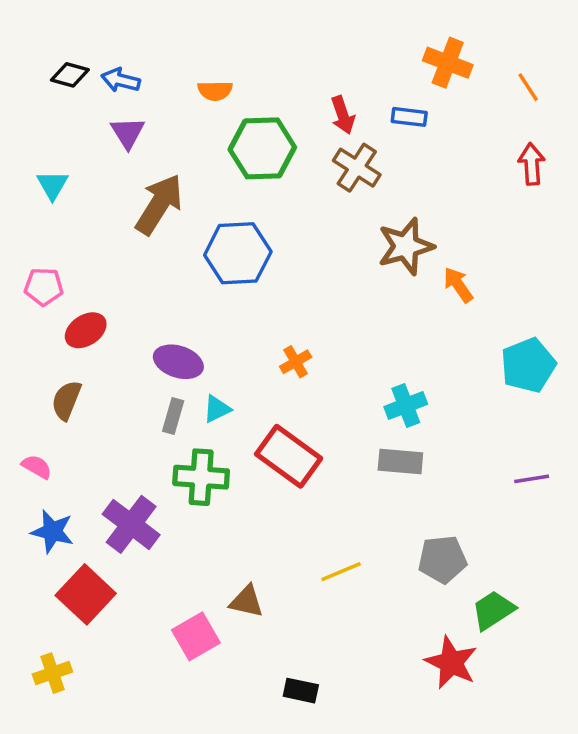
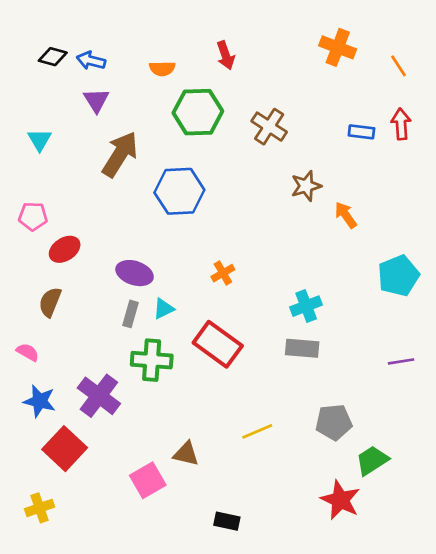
red arrow: (343, 115) -> (226, 55), moved
blue rectangle: (409, 117) -> (361, 132), moved
brown star: (406, 246) -> (306, 186), size x0.7

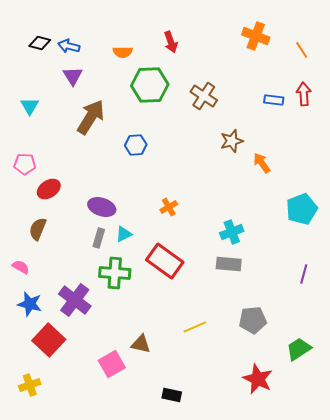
blue hexagon: (179, 191) -> (136, 145), size x0.6
purple line: (401, 361) -> (304, 274), turned -66
green trapezoid: (372, 460) -> (299, 349), moved

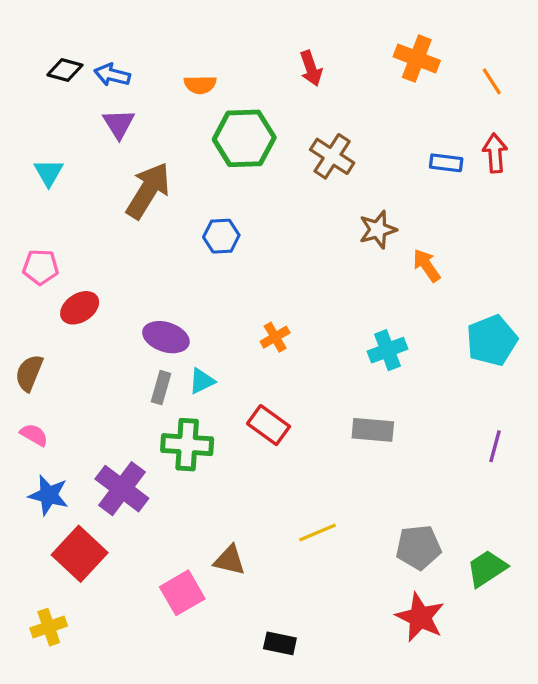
red arrow: (171, 42) -> (311, 68), moved
brown semicircle: (38, 229) -> (29, 373), moved
cyan cross: (232, 232) -> (387, 350), moved
red rectangle: (165, 261) -> (269, 425), size x0.7
gray pentagon: (253, 320) -> (418, 547), moved

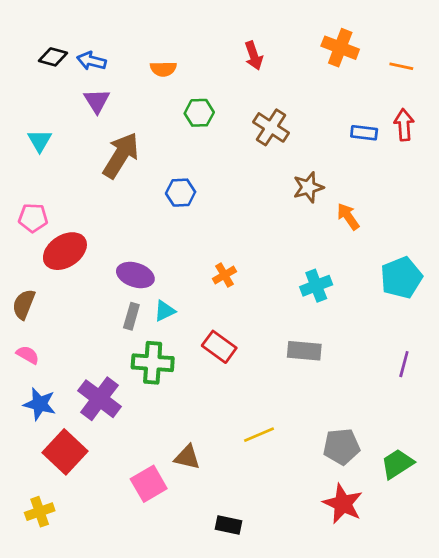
orange line: (492, 81) -> (401, 66), turned -45
green hexagon: (244, 138) -> (199, 113), size x0.6
red ellipse: (80, 308) -> (65, 251), size x1.4

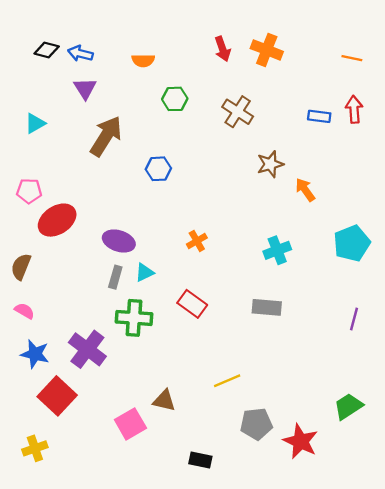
orange cross: (340, 48) -> (267, 50), moved
cyan triangle: (40, 141) -> (35, 123), turned 30
gray pentagon: (341, 447) -> (256, 424), moved

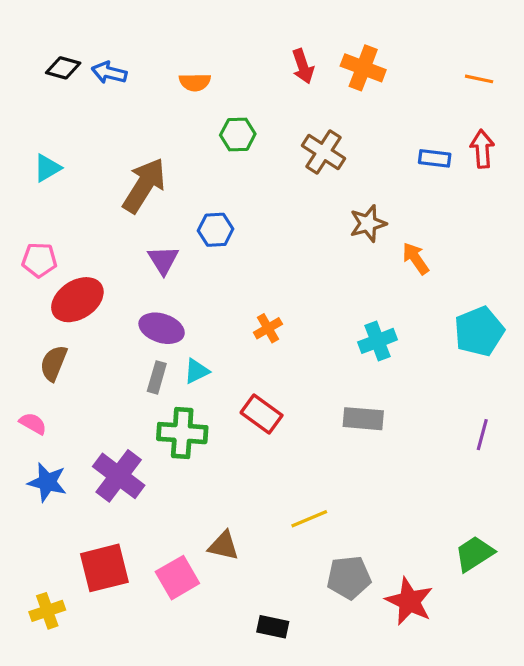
purple triangle: (85, 88) -> (163, 260), moved
brown semicircle: (21, 267) -> (54, 363), moved
red square: (57, 396) -> (104, 568), moved, turned 33

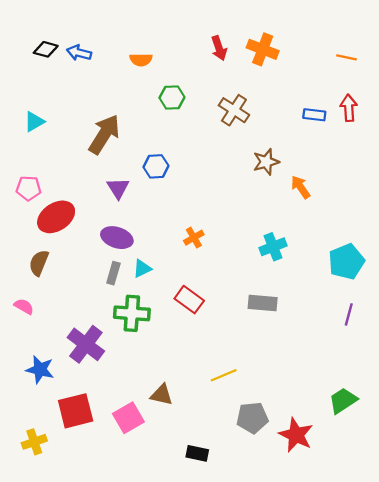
cyan pentagon: (479, 331) -> (346, 262), moved
blue star: (47, 482) -> (40, 370), moved

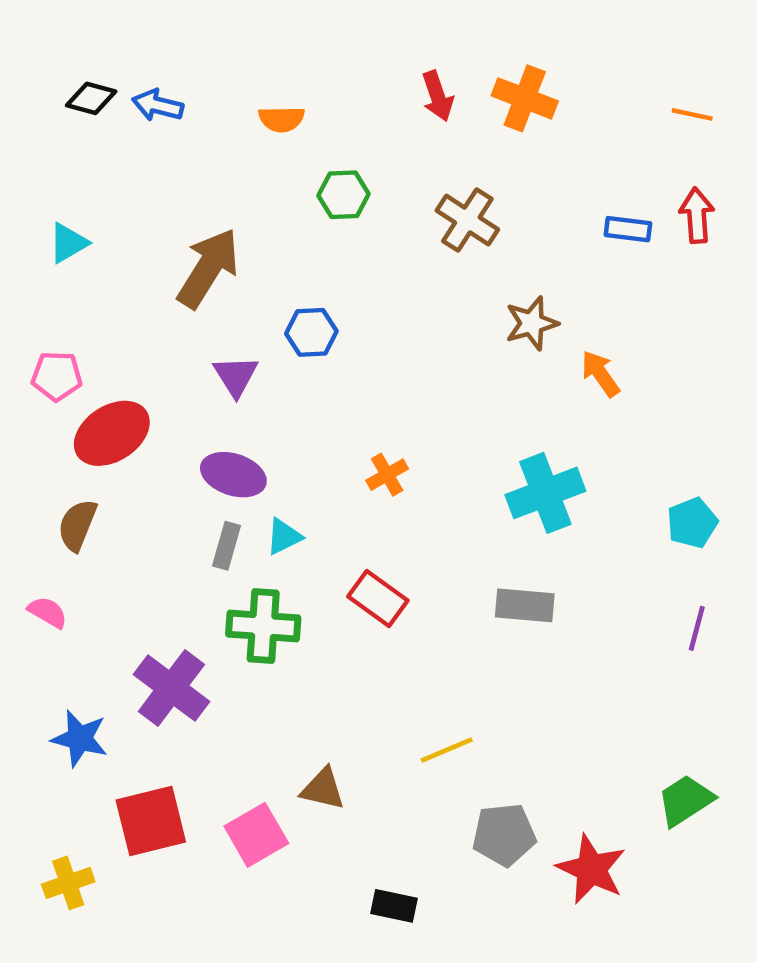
cyan cross: (273, 247) -> (545, 493), size x1.4
cyan pentagon: (346, 262) -> (692, 523), size x0.7

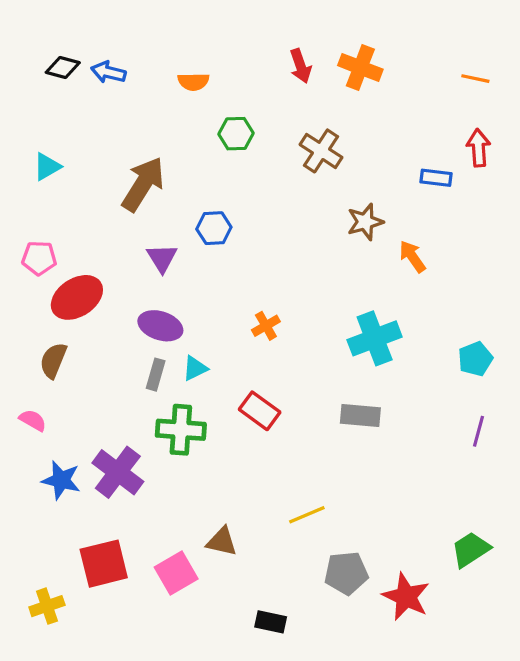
blue rectangle: (628, 229) -> (436, 178), moved
blue star: (80, 738) -> (61, 480), moved

